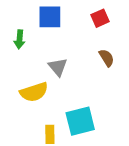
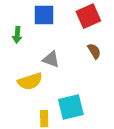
red square: (100, 18) -> (88, 16), size x1.5
gray triangle: (58, 67) -> (51, 59), turned -30

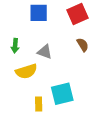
green arrow: (17, 35) -> (15, 46), moved

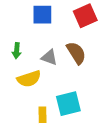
brown semicircle: (83, 45) -> (76, 53), moved, size x1.5

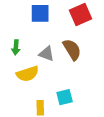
cyan square: (68, 104) -> (65, 97), size x0.7

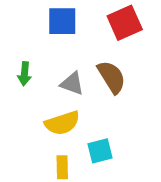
yellow semicircle: (28, 74) -> (62, 123), moved

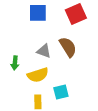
green arrow: (24, 74) -> (15, 63), moved

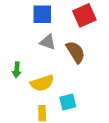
gray triangle: (44, 51) -> (48, 42), moved

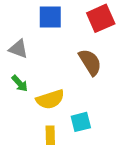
gray triangle: (48, 42) -> (18, 49), moved
green arrow: (17, 70) -> (20, 83), turned -48

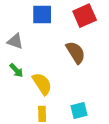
yellow semicircle: (50, 99) -> (42, 84), turned -105
cyan square: (81, 122) -> (79, 111), moved

